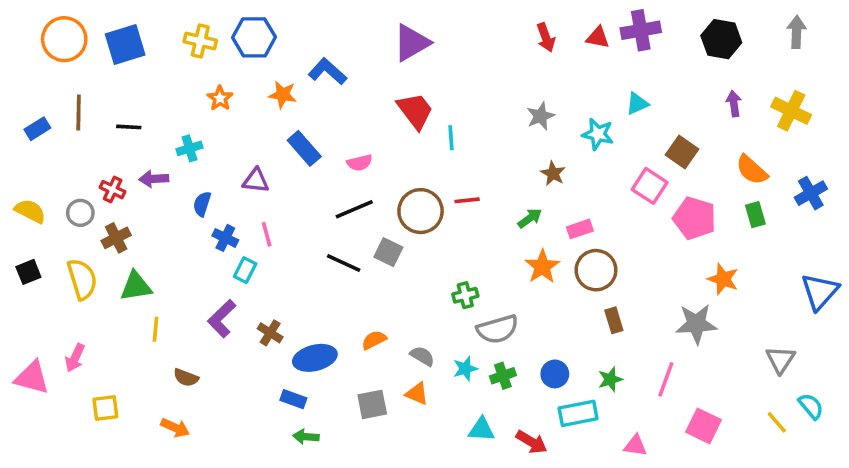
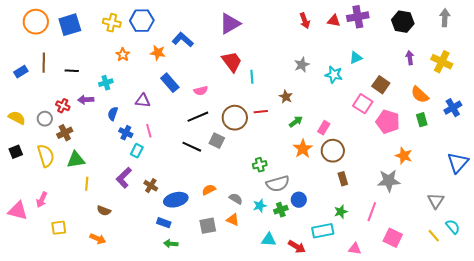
brown star: (553, 173) -> (286, 97), moved
pink rectangle: (580, 229) -> (324, 128), turned -40
blue circle: (555, 374) -> (299, 200), moved

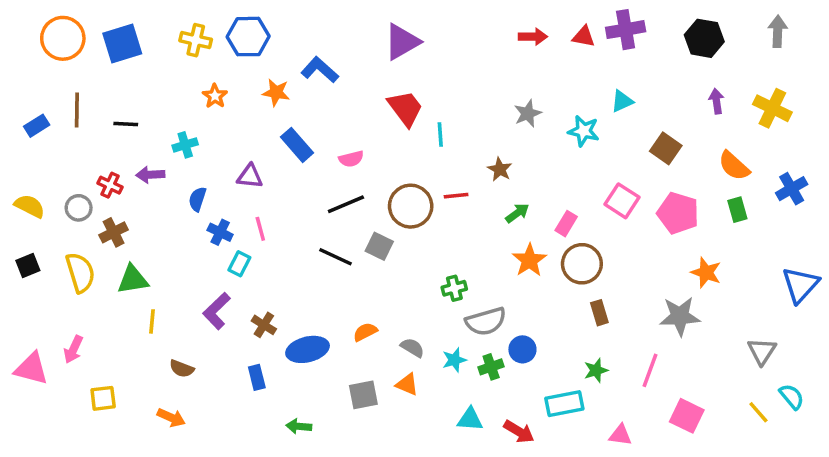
red arrow: (305, 21) -> (533, 37), turned -70
pink square: (363, 104) -> (622, 201), moved
blue rectangle: (164, 223) -> (257, 377), moved, turned 56

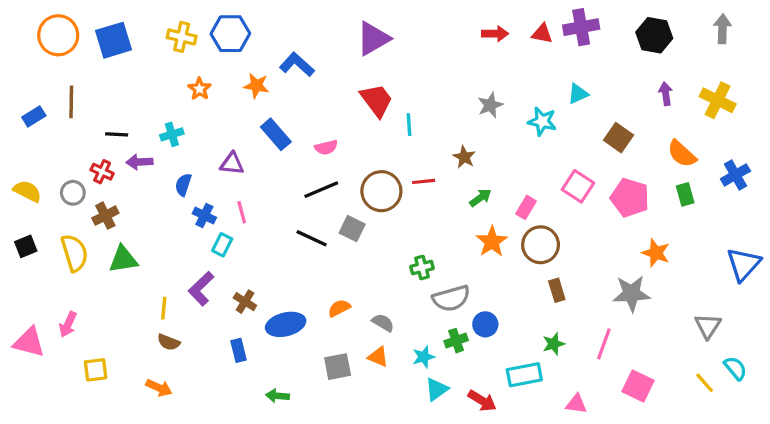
black line: (126, 124) -> (117, 134), moved
yellow line: (152, 321) -> (164, 308), moved
cyan star: (454, 360) -> (424, 357), moved
cyan triangle: (470, 419) -> (437, 389), turned -40

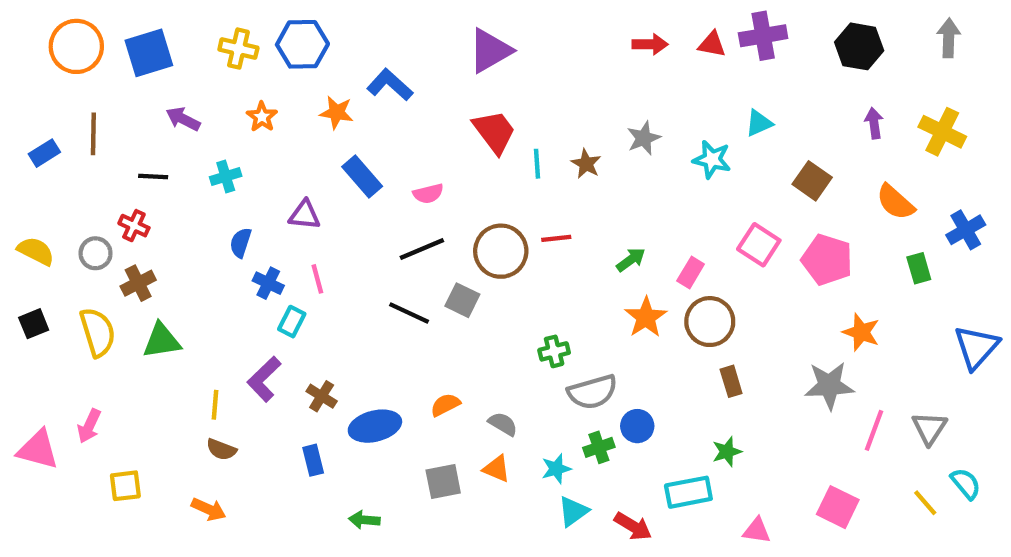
brown star: (464, 157) -> (586, 164), moved
purple arrow: (139, 162) -> (183, 119), moved, turned 30
green rectangle: (685, 194) -> (919, 268), moved
pink line: (604, 344) -> (874, 430), moved

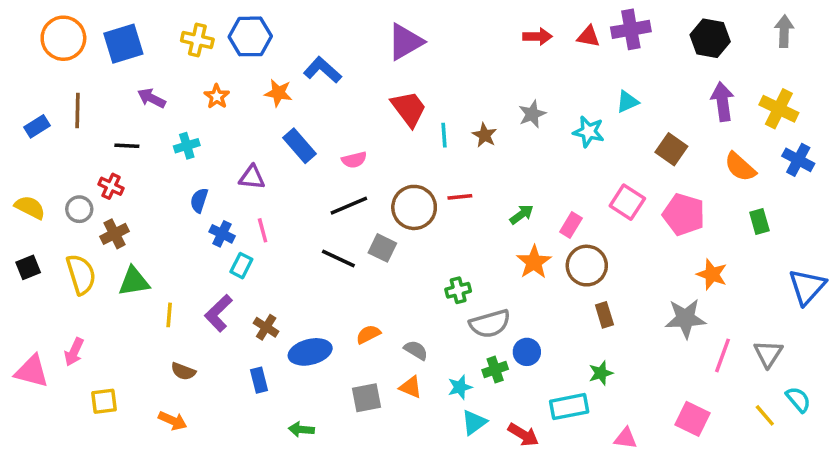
purple arrow: (874, 123) -> (722, 102), size x1.5
blue cross: (966, 230) -> (798, 160), moved, turned -32
yellow line: (215, 405) -> (169, 315), moved

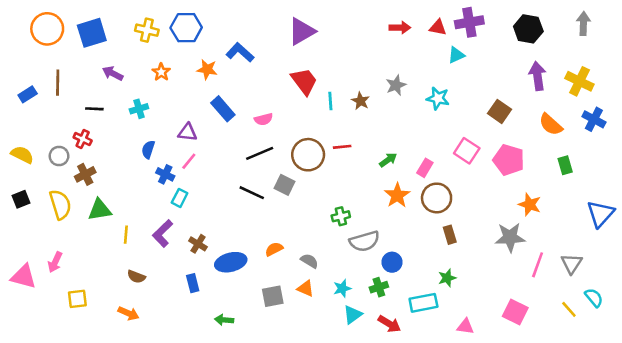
cyan triangle: (627, 102) -> (456, 55), moved
pink line: (263, 230) -> (189, 161), moved, turned 54
green cross: (495, 370) -> (379, 287), moved

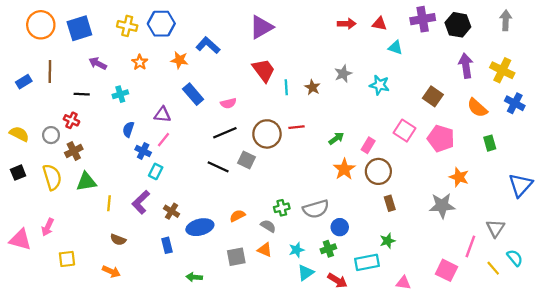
purple cross: (469, 22) -> (423, 19), moved
cyan triangle: (456, 55) -> (395, 48), turned 42
green cross: (341, 216) -> (282, 208), moved
pink line: (538, 265) -> (470, 246), moved

